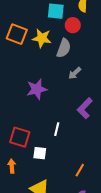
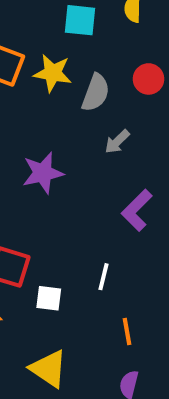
red circle: (73, 25) -> (149, 79), moved
white line: (57, 129) -> (103, 277), moved
orange line: (80, 170) -> (127, 332), turned -40

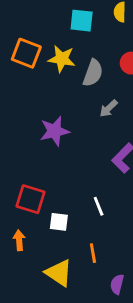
white line: (103, 277) -> (99, 206), turned -36
orange line: (127, 332) -> (93, 253), moved

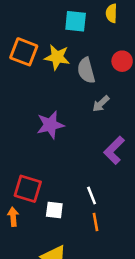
gray semicircle: (93, 73) -> (86, 70), turned 145
orange arrow: (19, 240) -> (13, 217), moved
orange line: (93, 253) -> (96, 222), moved

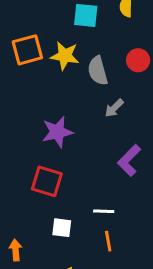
orange square: (24, 52) -> (27, 50), turned -36
red square: (28, 189) -> (47, 181), moved
white line: (92, 195) -> (104, 211), turned -66
orange arrow: (13, 217) -> (15, 250), moved

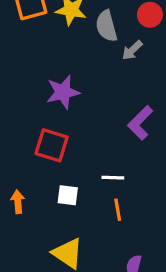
gray arrow: (114, 108) -> (132, 50), moved
orange arrow: (15, 250) -> (18, 202), moved

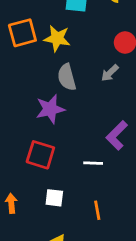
gray semicircle: (106, 26) -> (67, 77), moved
white line: (113, 178) -> (93, 163), moved

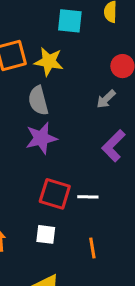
gray semicircle: (67, 77) -> (38, 101), moved
purple L-shape: (117, 135) -> (113, 146), moved
red square: (40, 155) -> (55, 194), moved

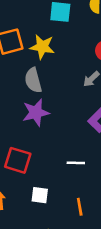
red square: (55, 194) -> (18, 160), moved

